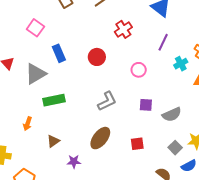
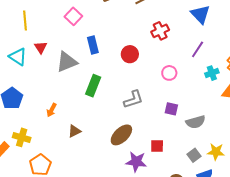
green rectangle: (54, 100) -> (93, 86), moved, turned -65
purple star: (74, 162) -> (136, 162), moved, size x1.5

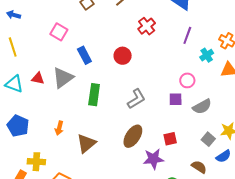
red triangle: (41, 47) -> (38, 78), moved, turned -32
pink circle: (169, 73) -> (187, 80), moved
brown triangle: (74, 131) -> (86, 143), size x1.5

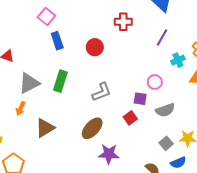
red cross: (147, 26) -> (123, 22), turned 30
pink square: (59, 32) -> (46, 17), moved
gray triangle: (63, 78) -> (29, 83), moved
red square: (170, 139) -> (130, 118), moved, turned -32

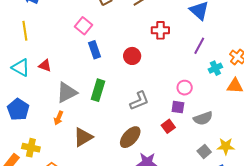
pink circle: (155, 82) -> (185, 88), moved

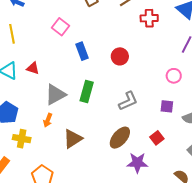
pink square: (84, 26) -> (61, 27), moved
red cross: (160, 30) -> (149, 18), moved
pink circle: (185, 88) -> (174, 76), moved
red square: (168, 126) -> (157, 138), moved
yellow cross: (31, 148) -> (22, 139), moved

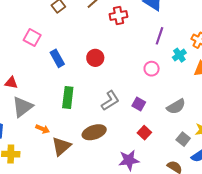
gray triangle: (55, 95) -> (22, 107), moved
purple square: (167, 106) -> (139, 104), moved, turned 32
orange arrow: (48, 120) -> (43, 129), moved, turned -80
brown ellipse: (120, 138) -> (94, 132), moved, turned 40

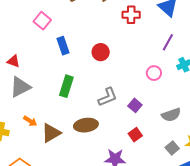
orange arrow: (43, 129) -> (30, 121), moved

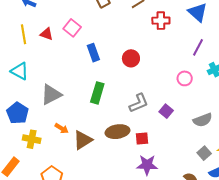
red triangle: (13, 61) -> (47, 34), moved
red square: (135, 135) -> (142, 138), moved, turned 32

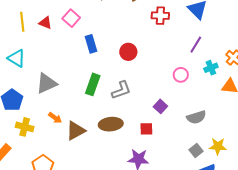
gray L-shape: (139, 103) -> (121, 90), moved
red square: (142, 138) -> (146, 129), moved

